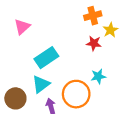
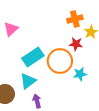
orange circle: (76, 94) -> (60, 61), moved

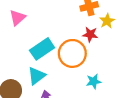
cyan star: (80, 74) -> (94, 81), moved

